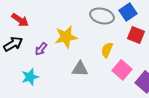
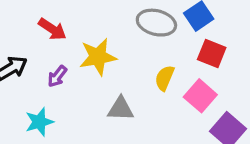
red arrow: (20, 20) -> (52, 29), moved
pink square: (122, 70) -> (200, 96), moved

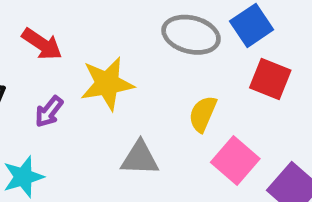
pink square: (200, 96) -> (235, 161), moved

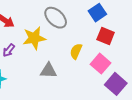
gray ellipse: (191, 35) -> (56, 18), moved, turned 30
pink square: (235, 161) -> (100, 64), moved

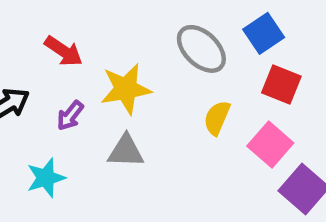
gray ellipse: (56, 18) -> (201, 49), moved
gray triangle: (48, 71) -> (126, 151), moved

